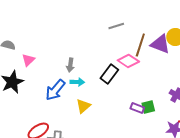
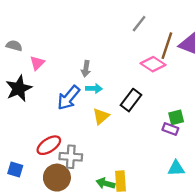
gray line: (116, 26) -> (139, 24), turned -35
black rectangle: (109, 74) -> (131, 100), moved
purple rectangle: (137, 108) -> (170, 129), moved

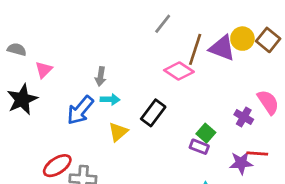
green square: (176, 117) -> (206, 133), turned -35

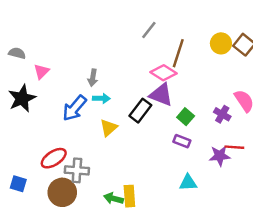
purple triangle: (222, 48) -> (161, 95), moved
green square: (206, 133) -> (186, 117), moved

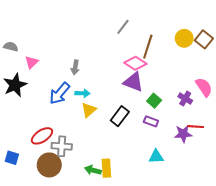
cyan arrow: (101, 98) -> (82, 93), moved
black rectangle: (140, 111) -> (120, 116), moved

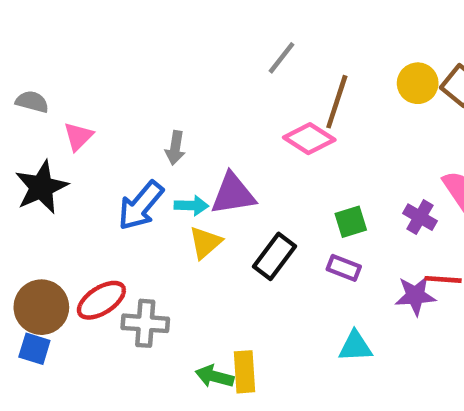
purple triangle: (133, 82) -> (233, 194), moved, turned -30
green square: (154, 101) -> (351, 222), turned 32
brown circle: (49, 165) -> (41, 307), moved

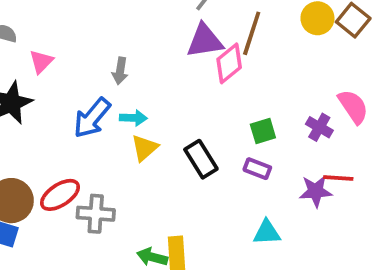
pink diamond: (309, 139) -> (229, 63), turned -72
purple triangle: (233, 194) -> (205, 41), moved
black rectangle: (275, 256) -> (201, 159), turned -69

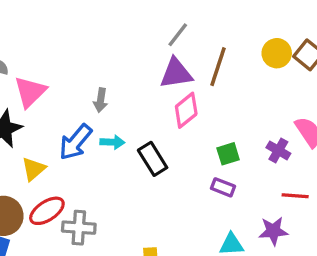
pink triangle: (41, 61) -> (30, 92), size x1.5
pink diamond: (229, 63) -> (186, 110), moved
yellow triangle: (145, 148) -> (34, 169), moved
black rectangle: (201, 159) -> (153, 159), moved
purple star: (316, 191) -> (273, 231), moved

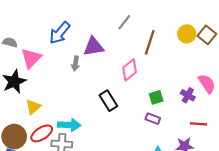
purple triangle: (176, 73) -> (94, 47), moved
blue arrow: (75, 142) -> (60, 33), moved
cyan arrow: (112, 142) -> (69, 125), moved, size x1.5

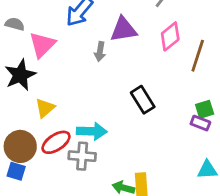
brown line: (150, 42) -> (198, 56), moved
pink diamond: (130, 70) -> (170, 36), moved
green square: (156, 97) -> (205, 109), moved

